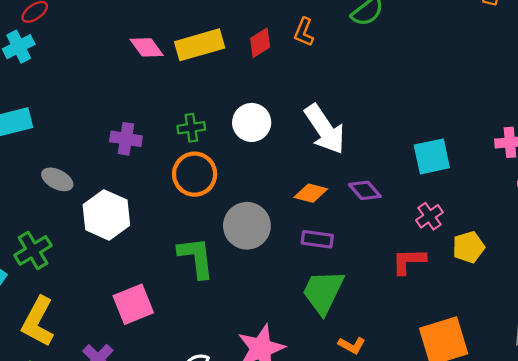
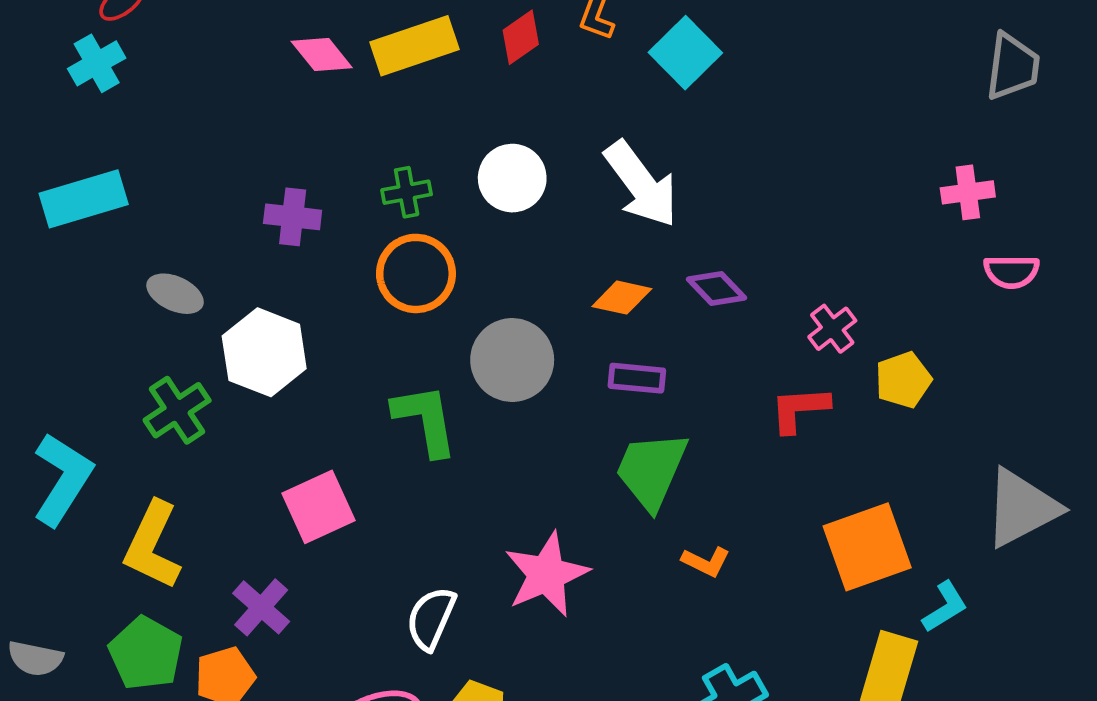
cyan square: (432, 156) -> (685, 53), moved, turned -30
green cross: (33, 250) -> (177, 410), moved

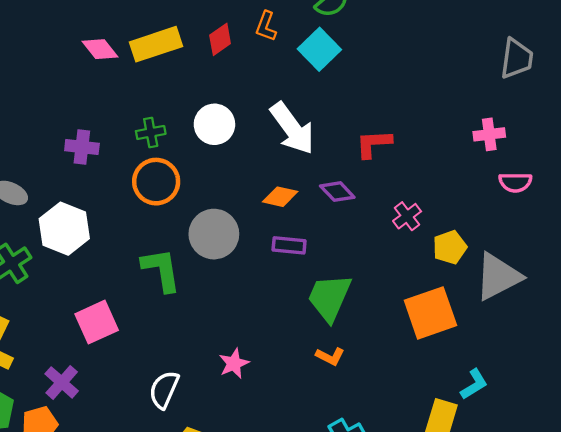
red L-shape: (799, 409) -> (374, 144), moved
green trapezoid: (651, 470) -> (329, 297), moved
gray triangle: (1022, 508) -> (498, 277), moved
orange square: (867, 547) -> (430, 313), moved
pink star: (547, 574) -> (234, 363), size x0.6

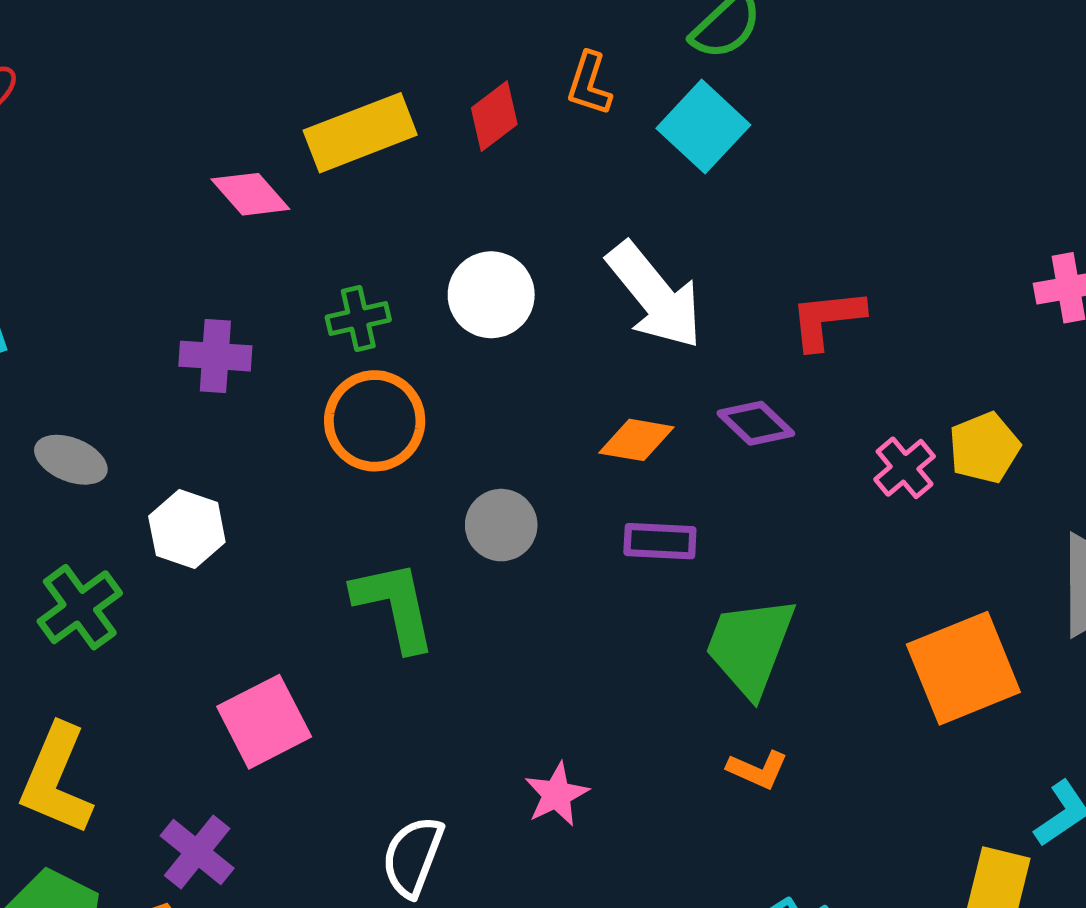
pink diamond: (100, 49) -> (250, 194), moved
white hexagon: (64, 229) -> (187, 529), size x0.7
gray circle: (214, 234) -> (501, 525), size x0.7
yellow pentagon: (450, 247) -> (984, 448), moved

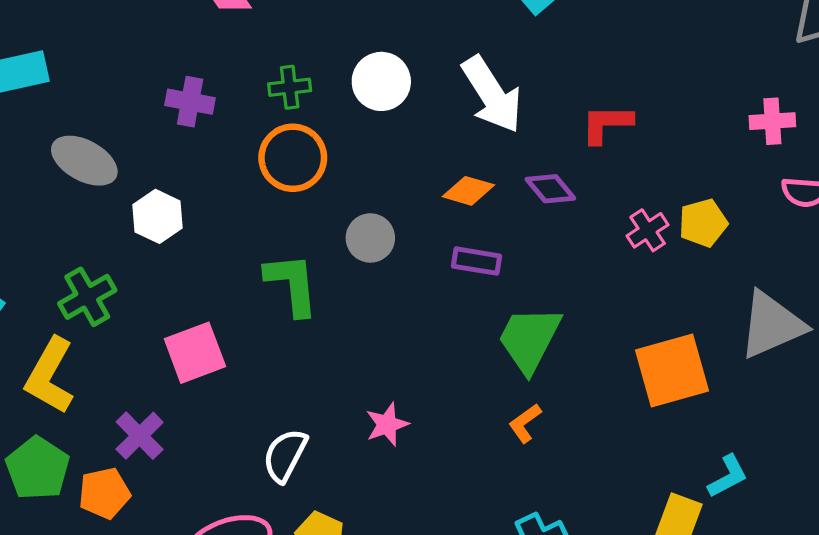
gray ellipse: (71, 460) -> (84, 161), size x1.4
green cross: (80, 607) -> (87, 297), moved
orange L-shape: (758, 770) -> (525, 423), turned 114

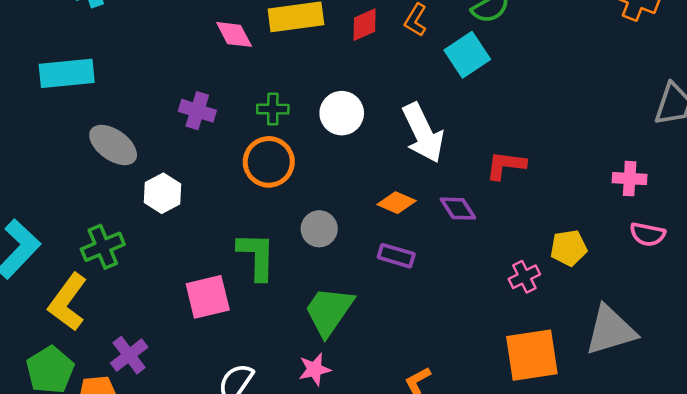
pink cross: (648, 230) -> (524, 277), moved
green trapezoid: (529, 339) -> (329, 311), moved
pink square: (195, 353) -> (208, 297), moved

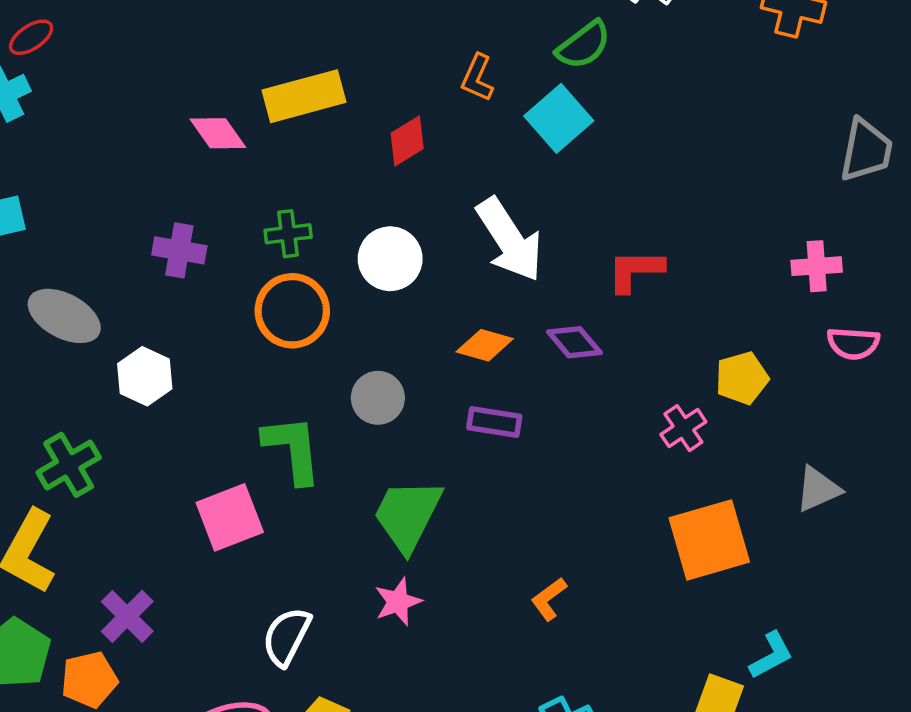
red diamond: (365, 25) -> (407, 141), moved
white circle: (342, 113) -> (390, 259), moved
gray triangle: (610, 330) -> (818, 489), size x0.6

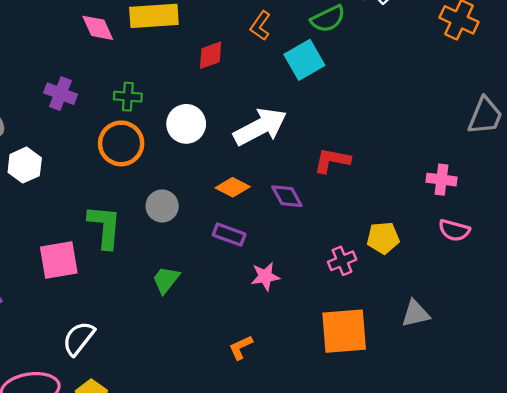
white arrow: (510, 240) -> (260, 127), turned -96
green trapezoid: (408, 515) -> (166, 280), size x0.6
pink star: (398, 602) -> (265, 276), moved

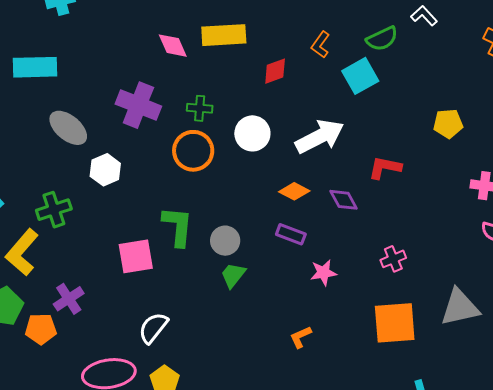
purple cross: (61, 94) -> (138, 105), size x1.5
gray circle: (162, 206) -> (225, 241), moved
yellow pentagon: (383, 238) -> (448, 124), moved
gray triangle: (416, 314) -> (460, 307), size x1.5

